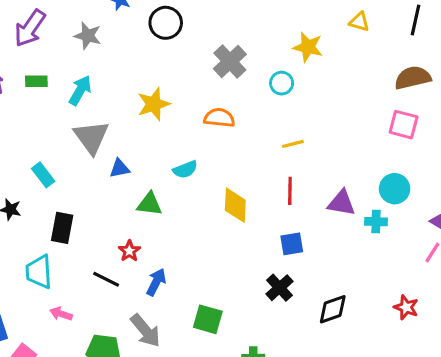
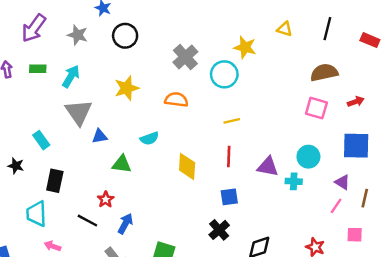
black circle: (166, 23) -> (125, 36), moved
cyan circle: (282, 83) -> (224, 74), size x1.5

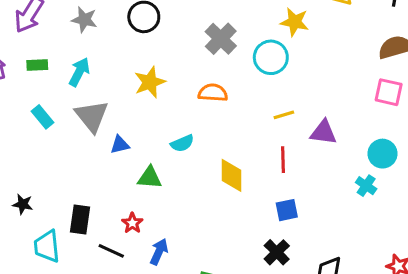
cyan rectangle: (41, 140) -> (43, 117), moved
black star: (16, 166) -> (23, 204), moved
purple triangle: (268, 167) -> (323, 132), moved
black rectangle: (55, 181) -> (80, 219), moved
cyan cross: (294, 181) -> (366, 186), turned 35

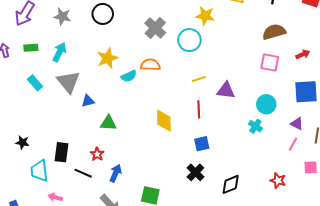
cyan semicircle: (182, 143) -> (129, 76), moved

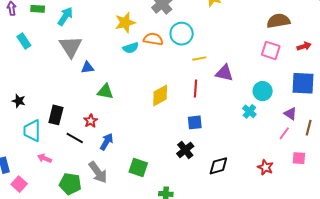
cyan circle: (189, 40) -> (182, 34), moved
yellow star: (107, 58) -> (125, 23), moved
cyan rectangle: (35, 83) -> (24, 41), moved
yellow diamond: (164, 121) -> (160, 96), turned 55

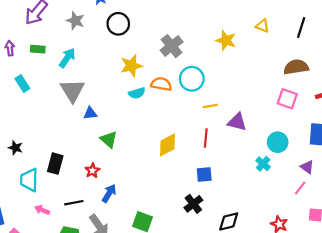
green triangle: (105, 92) -> (109, 139), turned 30
black line: (75, 138) -> (74, 203), moved, turned -42

